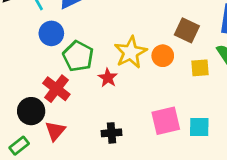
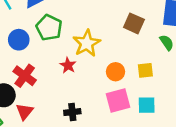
blue circle: (51, 33) -> (19, 40), moved
green pentagon: (78, 56) -> (49, 28), moved
orange circle: (163, 56) -> (116, 72), moved
yellow square: (200, 68) -> (145, 70), moved

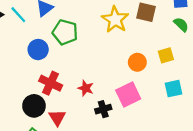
yellow star: (87, 43) -> (115, 20), moved
red star: (68, 65) -> (86, 88), moved
pink square: (118, 100) -> (128, 95), moved

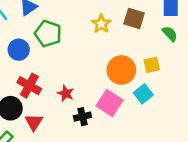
yellow star: (115, 20) -> (101, 24), size x0.7
orange circle: (137, 62) -> (121, 70), size x1.5
cyan square: (173, 89) -> (143, 94), moved, turned -30
pink square: (128, 95) -> (110, 103), turned -35

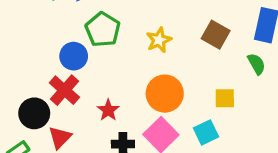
yellow star: (101, 24) -> (159, 40), moved
blue circle: (19, 50) -> (74, 56), moved
orange circle: (121, 70) -> (165, 94), moved

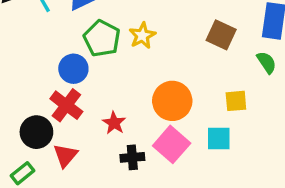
yellow star: (159, 40) -> (142, 36), moved
cyan square: (206, 132) -> (219, 139), turned 30

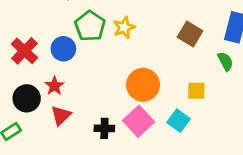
red cross: (66, 105) -> (24, 51), moved
red star: (114, 123) -> (54, 86), moved
cyan square: (219, 139) -> (179, 121), turned 30
red triangle: (65, 155) -> (61, 115), moved

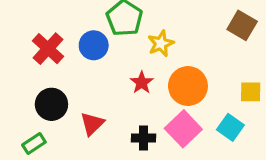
yellow star: (124, 27) -> (161, 44), moved
red star: (54, 86) -> (142, 82), moved

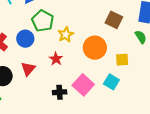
orange circle: (188, 86) -> (95, 48), moved
red triangle: (92, 124) -> (28, 69), moved

